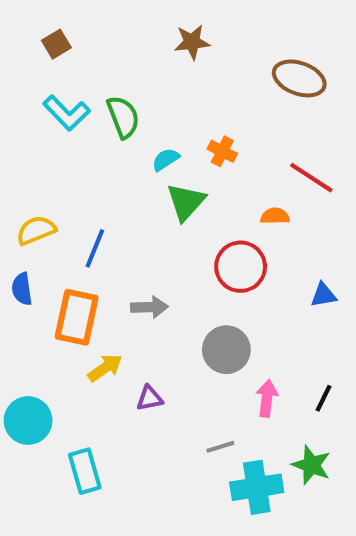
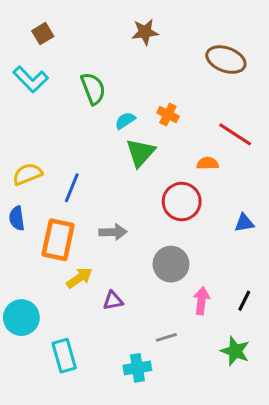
cyan L-shape: (66, 113) -> (31, 79), moved
cyan cross: (257, 487) -> (137, 368), moved, size x0.7

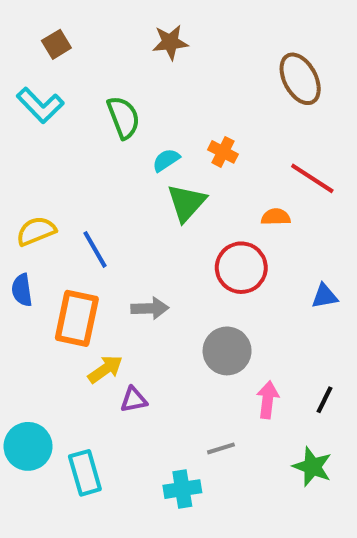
brown star: (145, 32) -> (170, 42), moved
brown ellipse: (226, 60) -> (300, 79), turned 42
blue line: (72, 188) -> (95, 249), turned -52
purple triangle: (113, 301) -> (134, 400), moved
cyan circle: (21, 318) -> (28, 446), moved

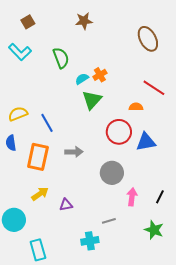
orange cross: (223, 152) -> (100, 75), moved, turned 32
blue triangle: (325, 296) -> (146, 142), moved, size x1.5
yellow arrow: (105, 369) -> (40, 194), moved
purple triangle: (134, 400) -> (66, 205), moved
cyan rectangle: (85, 473) -> (38, 250), moved

